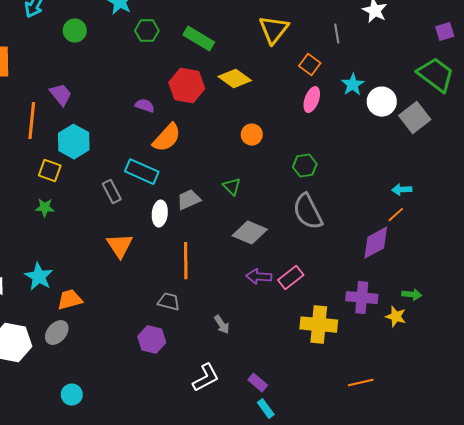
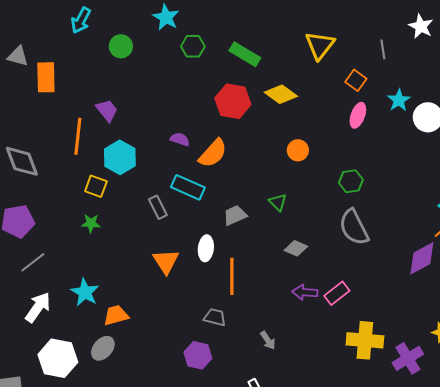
purple semicircle: (145, 106) -> (180, 139), moved
white ellipse: (160, 214) -> (206, 248), moved
gray diamond: (250, 233) -> (296, 248), size x0.7
purple cross: (362, 298) -> (408, 358), moved, turned -36

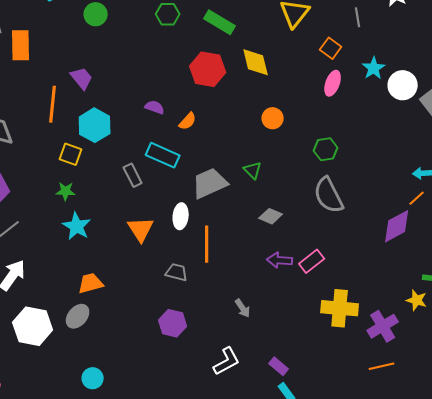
yellow diamond: (281, 94) -> (256, 62), turned 40
orange semicircle: (213, 153) -> (188, 121), size x0.6
gray trapezoid: (235, 215) -> (210, 183), size x1.5
cyan star: (85, 292) -> (77, 226), moved
gray trapezoid: (215, 317) -> (177, 272), moved

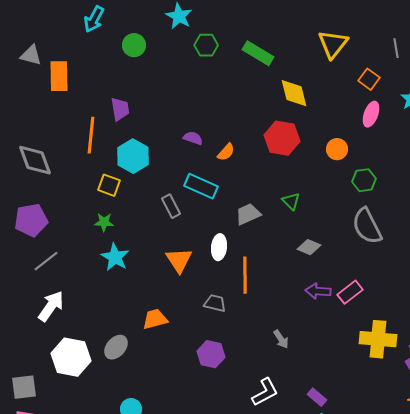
red hexagon: (208, 69) -> (282, 138), moved
purple trapezoid: (82, 78) -> (120, 109), turned 30
orange circle: (273, 118) -> (337, 149), moved
gray trapezoid: (210, 183) -> (248, 214), size x0.7
orange trapezoid: (91, 283) -> (155, 319), moved

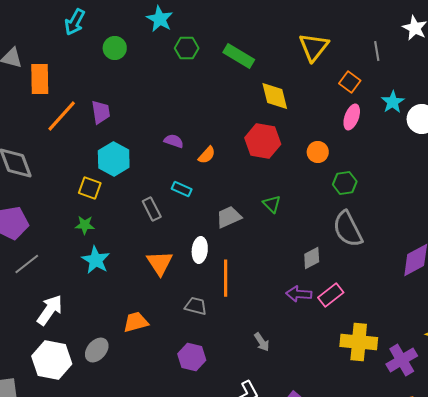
orange line: (91, 135) -> (62, 116), moved, turned 36
cyan rectangle: (201, 186) -> (182, 189), size x0.6
gray diamond: (309, 247) -> (312, 258), moved, turned -50
white arrow: (51, 306) -> (50, 310), moved

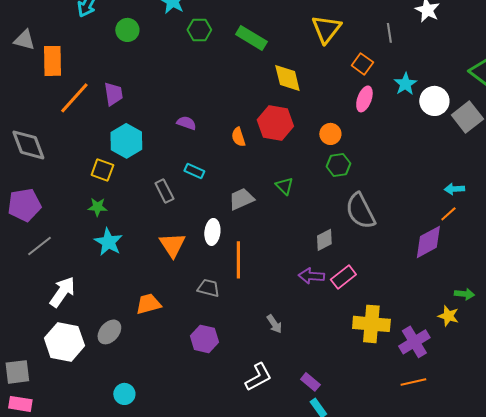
orange semicircle: (207, 155) -> (238, 137), moved, turned 120
green hexagon: (345, 183) -> (338, 165), moved

